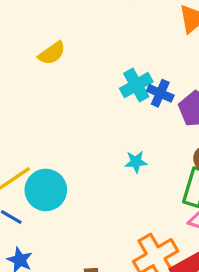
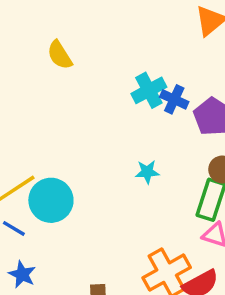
yellow semicircle: (52, 53) -> (60, 55), turned 92

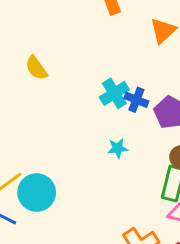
cyan star: (147, 172) -> (118, 148), moved

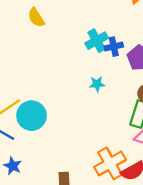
blue cross: (136, 100) -> (114, 47), turned -36

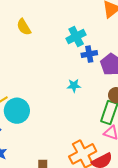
cyan cross: (97, 41) -> (76, 37), moved

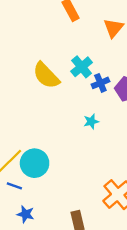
yellow semicircle: (24, 27) -> (46, 75), moved, size x1.5

